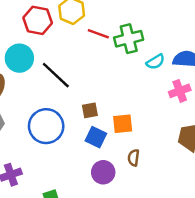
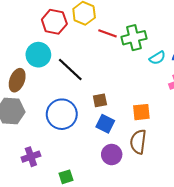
orange square: (123, 124) -> (141, 112), moved
brown semicircle: (134, 158) -> (138, 142), size x1.6

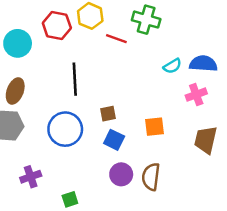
green cross: (134, 38) -> (146, 20), moved, turned 30
cyan circle: (38, 55) -> (18, 43), moved
black line: (70, 70) -> (75, 79), turned 44
brown semicircle: (138, 142) -> (151, 177), moved

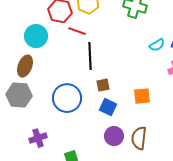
red line: (116, 39) -> (77, 31), moved
cyan circle: (18, 43) -> (36, 36), moved
black line: (75, 79) -> (90, 56), moved

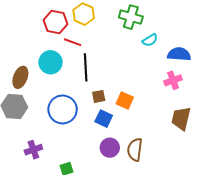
cyan circle: (36, 36) -> (50, 62), moved
cyan semicircle: (157, 45) -> (150, 40), moved
orange square: (142, 96) -> (125, 100), moved, turned 30

